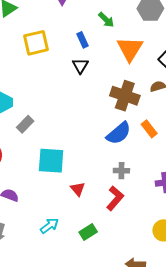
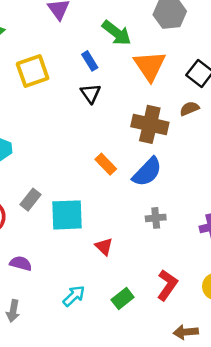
green arrow: (106, 20) -> (117, 33), size x1.4
gray rectangle: (25, 124) -> (30, 200), moved
orange rectangle: (149, 129) -> (106, 164), moved
red L-shape: (115, 198) -> (167, 285), moved

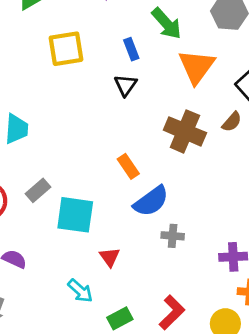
brown semicircle: (189, 109) -> (232, 122), turned 144
blue semicircle: (147, 172) -> (151, 201), moved
cyan arrow: (74, 296) -> (80, 291), moved, turned 75

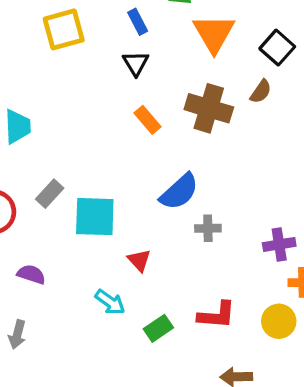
orange rectangle: (128, 166) -> (147, 120), moved
red L-shape: (172, 312) -> (217, 315), turned 56

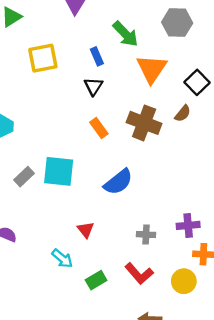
cyan square: (95, 217) -> (59, 171), moved
gray cross: (208, 228) -> (146, 235), moved
red L-shape: (217, 315) -> (139, 274), turned 40

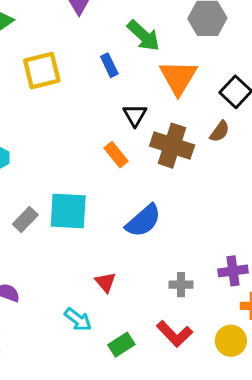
black triangle: (93, 86) -> (135, 115), moved

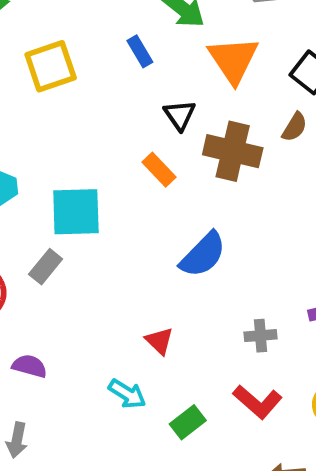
cyan square: (68, 211) -> (76, 212), moved

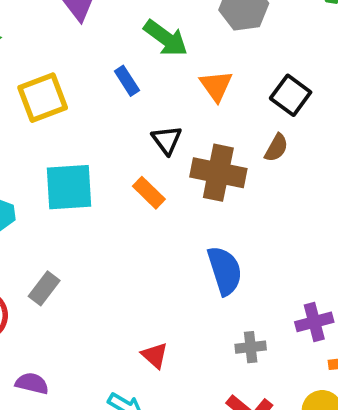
orange triangle: (233, 60) -> (216, 86), size x0.7
cyan square: (76, 212) -> (69, 187), moved
blue semicircle: (203, 255) -> (225, 271), moved, turned -60

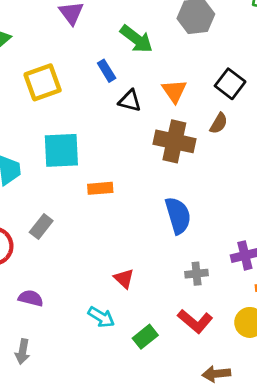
orange triangle: (216, 86) -> (174, 91), moved
black triangle: (167, 140) -> (130, 101), moved, turned -40
orange rectangle: (149, 193) -> (100, 188), moved, turned -50

